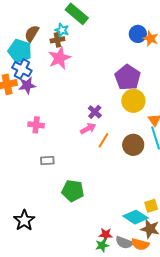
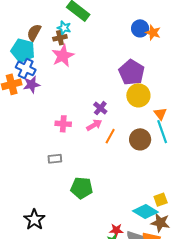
pink cross: (36, 125) -> (63, 124), moved

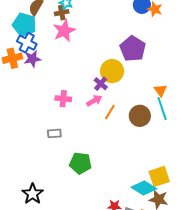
yellow circle: (138, 95) -> (112, 71), moved
yellow square: (161, 200) -> (159, 176), size x1.5

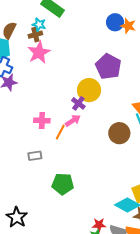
orange line: (110, 112) -> (60, 132), moved

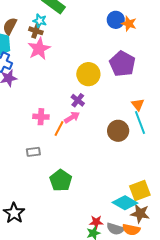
brown cross: (35, 35) -> (36, 31), turned 32
purple pentagon: (108, 66) -> (122, 64), moved
yellow circle: (89, 90) -> (88, 74), moved
green pentagon: (63, 184) -> (61, 180), turned 30

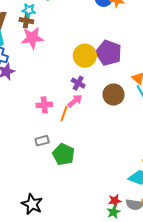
pink star: (39, 49) -> (32, 38), turned 30
purple pentagon: (122, 64) -> (109, 53), moved
brown circle: (118, 131) -> (113, 95), moved
green pentagon: (61, 180) -> (64, 154), moved

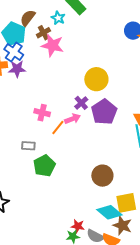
brown cross: (26, 21) -> (43, 33), moved, turned 32
purple pentagon: (109, 53) -> (104, 112), moved
brown circle: (113, 95) -> (102, 176), moved

